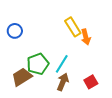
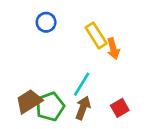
blue circle: (15, 31) -> (46, 22), moved
green pentagon: (38, 64) -> (50, 107), moved

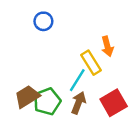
yellow rectangle: (96, 35) -> (91, 63), moved
red square: (120, 108) -> (114, 103), size x1.5

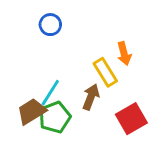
cyan line: (77, 80) -> (50, 93), moved
brown arrow: (79, 103) -> (91, 97), moved

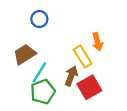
brown trapezoid: (32, 111) -> (25, 54), moved
red square: (131, 119) -> (89, 87), moved

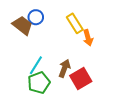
brown trapezoid: (25, 54) -> (23, 25), moved, turned 70
yellow rectangle: (83, 57) -> (75, 23), moved

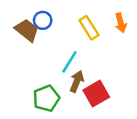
orange arrow: (88, 38) -> (121, 23), moved
cyan line: (36, 65) -> (69, 62), moved

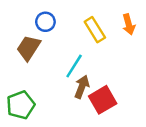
brown trapezoid: (27, 30) -> (29, 48), moved, turned -95
green pentagon: (46, 98) -> (21, 105), moved

